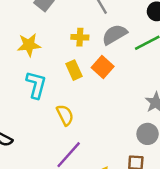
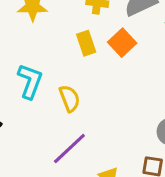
cyan L-shape: (36, 85) -> (30, 81), moved

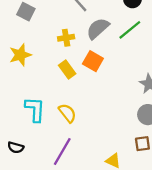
purple line: (69, 148) -> (62, 151), moved

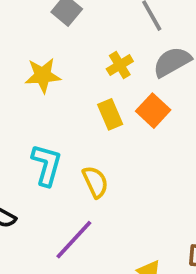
yellow cross: (66, 38) -> (120, 65), turned -35

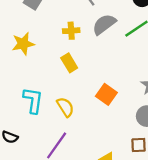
yellow cross: (120, 65) -> (71, 31), turned 35
orange square: (153, 111) -> (106, 94), moved

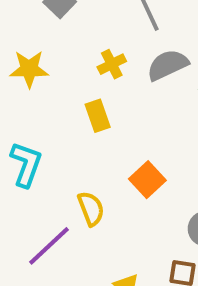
yellow cross: (71, 31) -> (112, 64), turned -35
yellow semicircle: (65, 107) -> (91, 209), moved

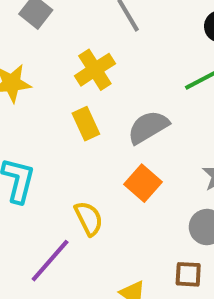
yellow cross: (112, 64) -> (95, 70), size x1.4
gray semicircle: (168, 65) -> (148, 127), moved

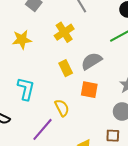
yellow rectangle: (86, 124) -> (66, 68), moved
orange square: (143, 183) -> (89, 90), turned -30

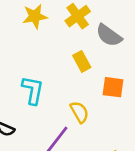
yellow star: (22, 40) -> (35, 16), moved
gray semicircle: (92, 61) -> (109, 35), moved, turned -110

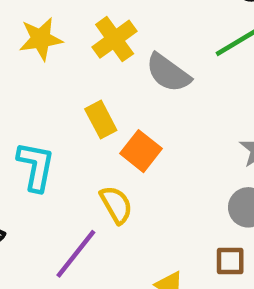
yellow rectangle: (82, 61) -> (101, 120), moved
orange square: (113, 87) -> (141, 151), moved, turned 30

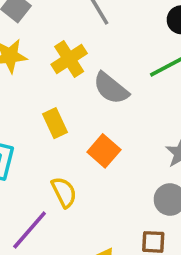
orange square: (141, 151) -> (104, 151), moved

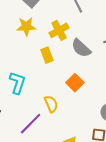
yellow rectangle: (55, 123) -> (47, 55), moved

